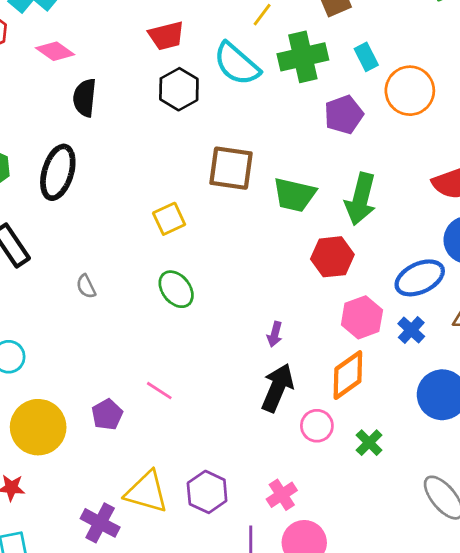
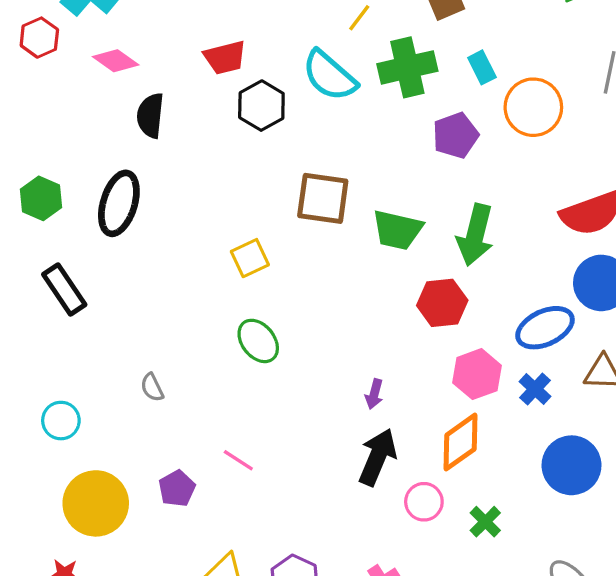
red trapezoid: (166, 36) -> (225, 57), moved
gray semicircle: (86, 286) -> (152, 387), moved

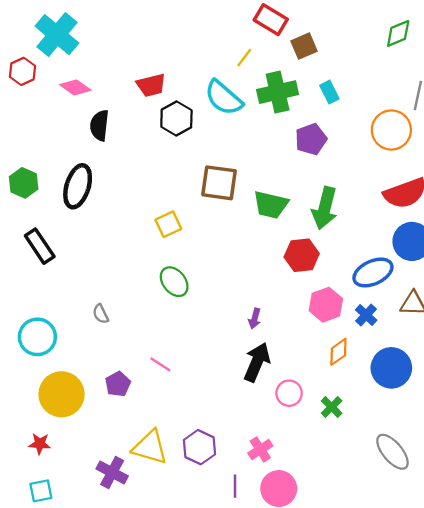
orange circle: (533, 107) -> (391, 130), moved
cyan circle: (61, 421) -> (37, 337), size x1.4
orange diamond: (460, 442) -> (338, 352), moved, size x0.7

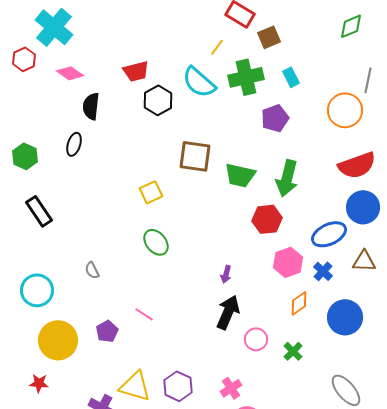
black ellipse: (78, 186) -> (74, 144), moved, size x0.6

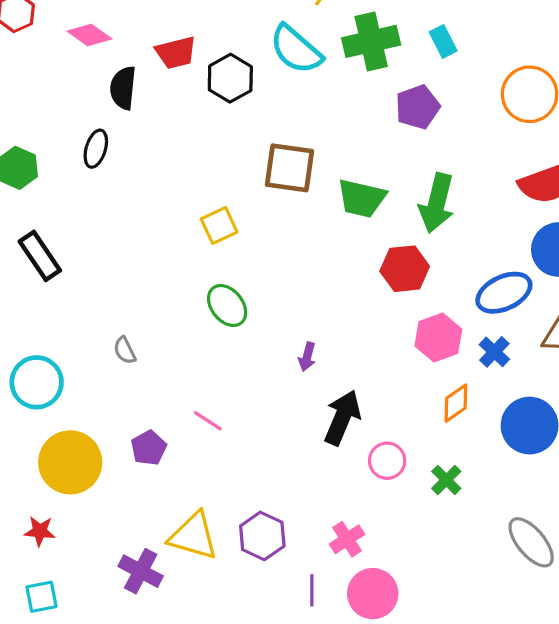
red trapezoid: (136, 71) -> (176, 53), moved
purple arrow: (226, 274) -> (307, 357), moved

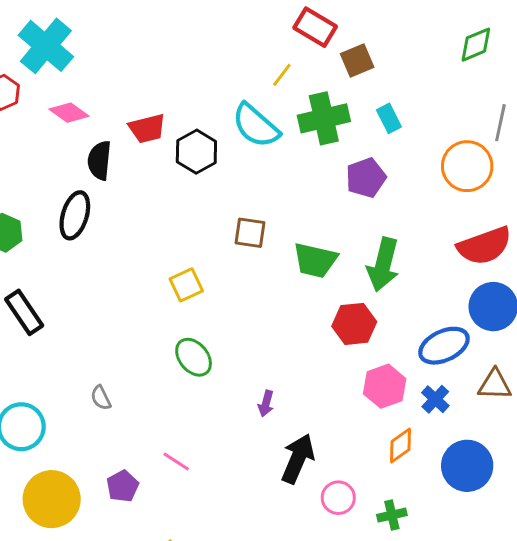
black ellipse: (96, 149) -> (75, 215), size x1.4
brown square: (289, 168) -> (250, 233), size x0.7
green cross: (446, 480) -> (392, 515), turned 32

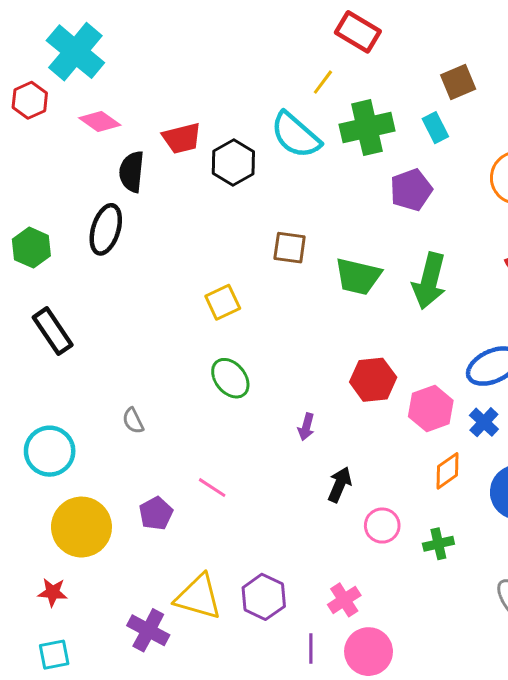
brown square: (357, 60) -> (458, 82), moved
red hexagon: (354, 324) -> (373, 380), moved
black arrow: (298, 459) -> (340, 484), size x0.7

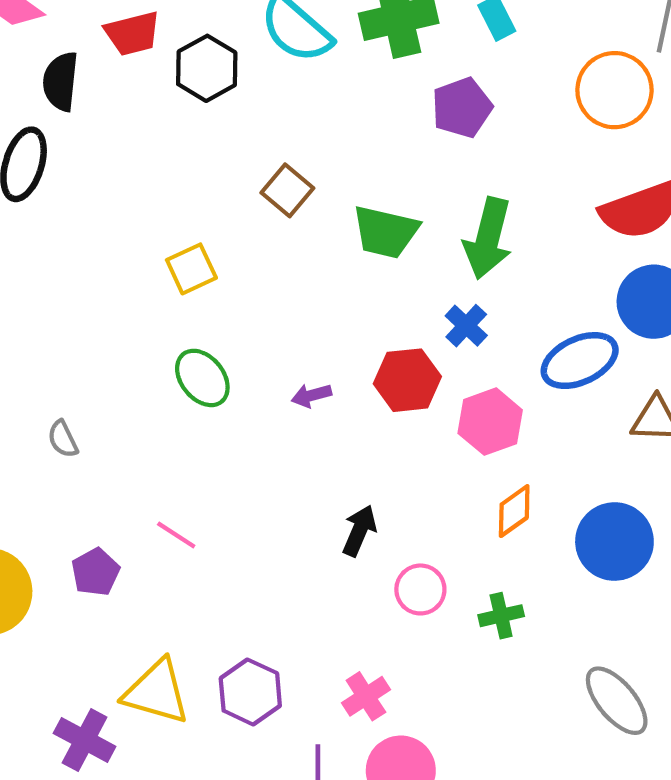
brown square: (290, 248) -> (287, 190), turned 32
blue cross: (484, 422) -> (466, 326), moved
purple arrow: (306, 427) -> (311, 395), moved, turned 60

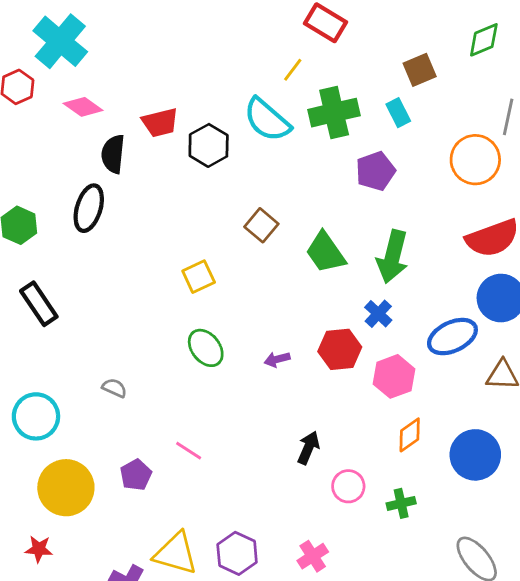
green trapezoid: (386, 232) -> (326, 252), turned 42
gray semicircle: (63, 439) -> (114, 388), turned 140

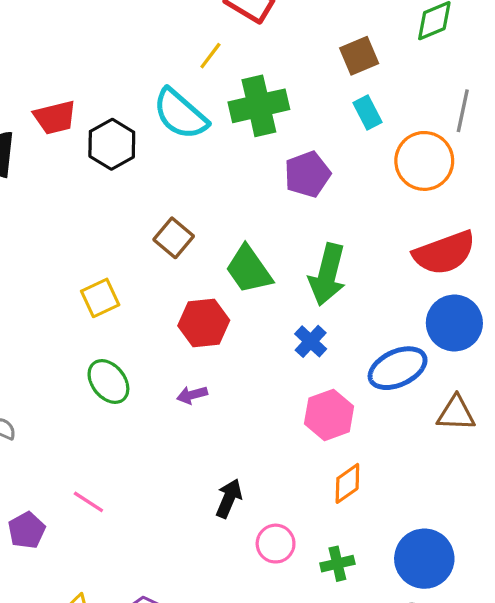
cyan rectangle: (398, 113) -> (367, 112), moved
red hexagon: (340, 349) -> (204, 323), moved
blue circle: (475, 455) -> (424, 559), moved

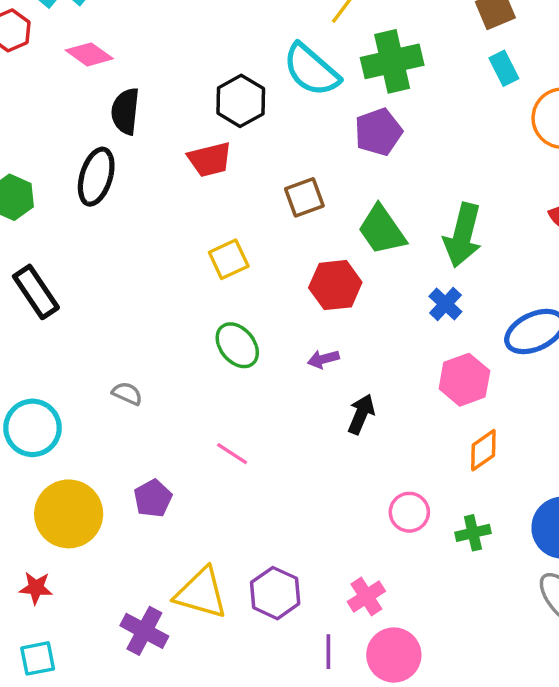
red trapezoid: (55, 117) -> (210, 159), moved
purple pentagon: (307, 174) -> (378, 132), moved
brown square: (174, 238) -> (304, 197), turned 30
black arrow: (229, 498) -> (361, 414), moved
pink line: (88, 502) -> (232, 454), moved

